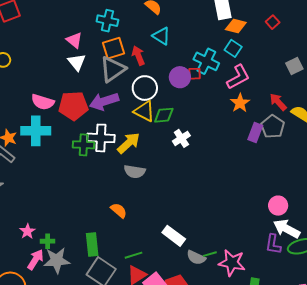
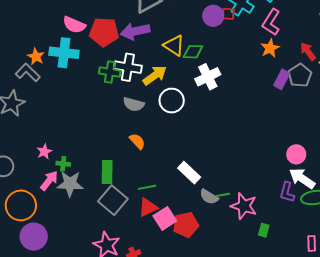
pink L-shape: (238, 77) -> (271, 22), turned 144
white circle: (145, 88) -> (172, 101), moved
white cross: (181, 138) -> (208, 77), size x1.4
gray semicircle: (135, 172) -> (134, 104), moved

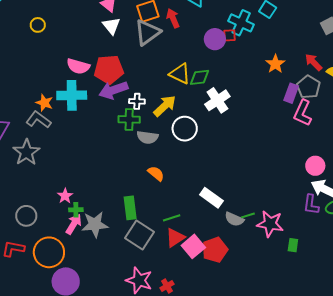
pink L-shape: (271, 22) -> (303, 113), moved
purple arrow: (135, 31) -> (113, 90), moved
white cross: (128, 67) -> (137, 101), size x0.6
green cross: (110, 72) -> (129, 119), moved
green cross: (63, 164) -> (76, 210), moved

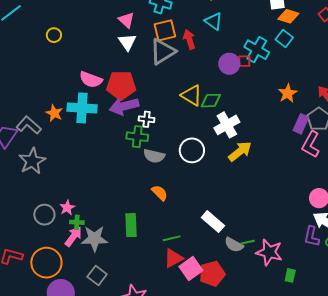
yellow arrow: (165, 106) -> (240, 151), moved
gray L-shape: (38, 120) -> (29, 125), moved
gray circle: (26, 216) -> (44, 215), moved
gray square: (139, 235) -> (97, 275), moved, size x0.7

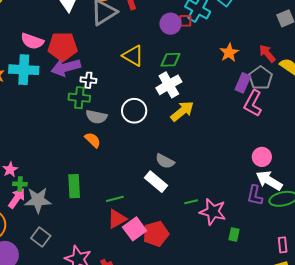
green diamond: (211, 101) -> (170, 60), moved
orange semicircle: (160, 193) -> (93, 140), moved
gray semicircle: (234, 245) -> (165, 161), moved

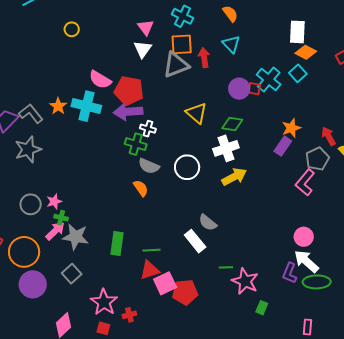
purple rectangle: (243, 83) -> (283, 146), moved
green rectangle: (74, 186) -> (117, 243), moved

